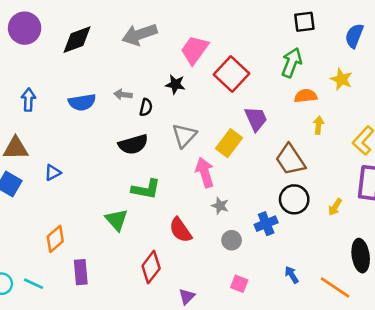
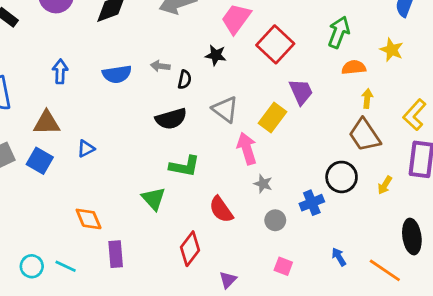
gray triangle: (184, 135) -> (225, 109), turned -36
brown trapezoid: (290, 160) -> (365, 135), moved
orange diamond: (55, 239) -> (89, 219), turned -72

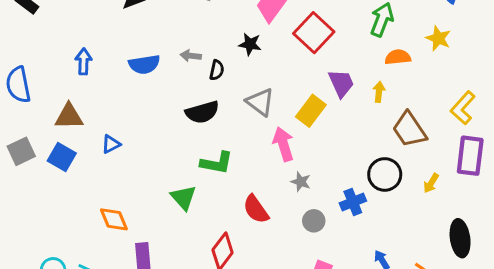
yellow arrow: (367, 99) -> (379, 92), moved

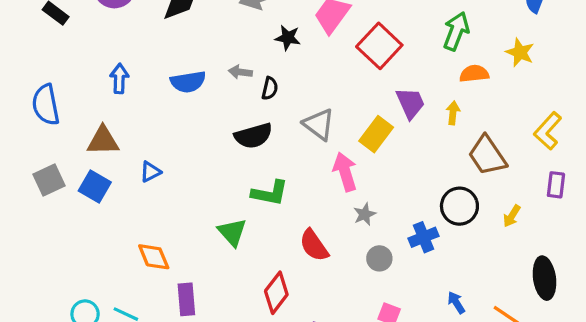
black star: (250, 44) -> (288, 38), moved
purple rectangle: (470, 156) -> (556, 185), size x0.6
gray star: (301, 182) -> (365, 214), turned 30

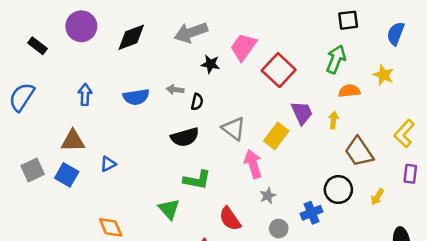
blue semicircle: (46, 105) -> (22, 97), moved, turned 44

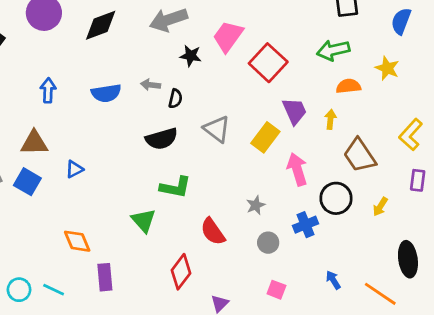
green arrow: (336, 59) -> (333, 50), turned -124
pink arrow: (253, 164) -> (297, 169), moved

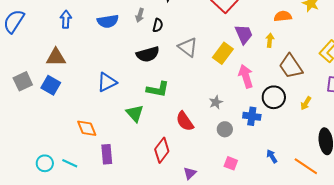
gray arrow: (151, 85) -> (140, 15), turned -80
blue triangle: (74, 169) -> (107, 82), moved, size x1.5
blue cross: (306, 225) -> (252, 116), turned 30

